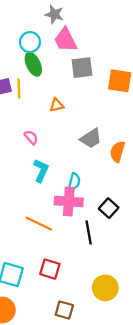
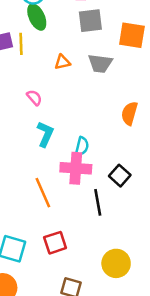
gray trapezoid: (91, 138) -> (100, 63), moved, turned 40
orange line: (39, 224) -> (43, 193), turned 40
red square: (50, 269) -> (55, 243), turned -35

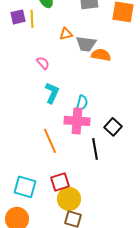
gray trapezoid: (100, 63) -> (86, 44), moved
orange semicircle: (129, 113) -> (101, 55), moved, turned 84
yellow circle: (116, 263) -> (69, 199), moved

